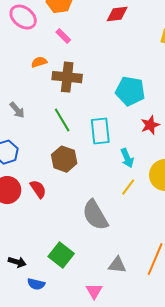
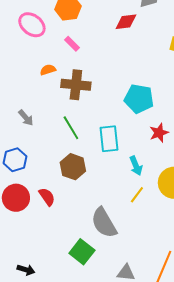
green square: (61, 255) -> (82, 252), moved

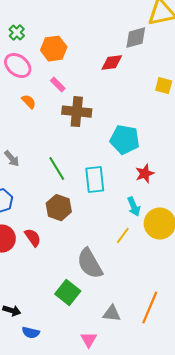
orange semicircle: (48, 70) -> (29, 102), moved, turned 63
brown cross: (76, 85) -> (77, 112), moved
cyan arrow: (136, 166) -> (134, 207), moved

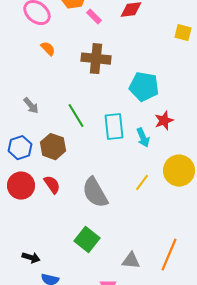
pink rectangle: (58, 85) -> (94, 17), moved
cyan arrow: (134, 207) -> (143, 138), moved
brown hexagon: (59, 208) -> (53, 147), moved
gray semicircle: (90, 264) -> (95, 193), moved

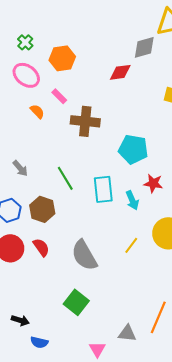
pink rectangle: (94, 17) -> (59, 96), moved
red star: (164, 121) -> (153, 183), turned 30
gray triangle: (131, 261) -> (127, 333), moved

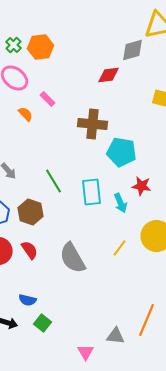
orange hexagon: (62, 58) -> (41, 47), moved
brown cross: (85, 121) -> (93, 124), moved
green square: (76, 302) -> (43, 323), moved, size x0.7
blue semicircle: (39, 342) -> (28, 300), moved

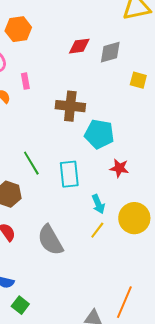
gray diamond: (133, 50) -> (110, 52), moved
red diamond: (109, 75) -> (79, 46), moved
pink rectangle: (48, 99) -> (25, 81), turned 35
cyan arrow: (121, 203) -> (98, 204), moved

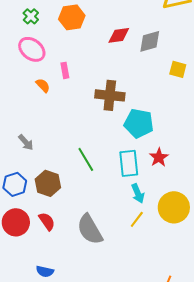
orange hexagon: (18, 29) -> (72, 17), moved
green line: (31, 163) -> (86, 159), moved
red star: (119, 168) -> (159, 157), turned 30
cyan rectangle: (69, 174) -> (129, 163), moved

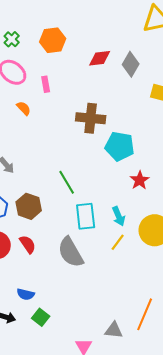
gray diamond: (150, 41) -> (131, 64), turned -45
pink rectangle: (65, 70) -> (46, 84), moved
cyan rectangle: (129, 163) -> (86, 216), moved

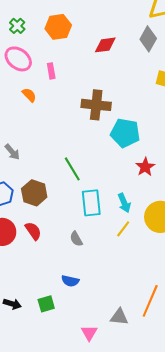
gray diamond: (131, 64) -> (148, 39), moved
gray semicircle: (71, 252) -> (76, 239), size x0.5
blue semicircle: (26, 294) -> (70, 281), moved
green square: (41, 317) -> (46, 304), turned 36

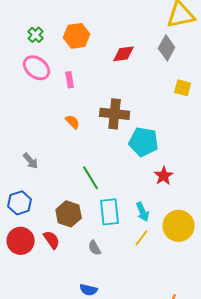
orange semicircle: (29, 95) -> (73, 122), moved
brown hexagon: (34, 193) -> (69, 214), moved

